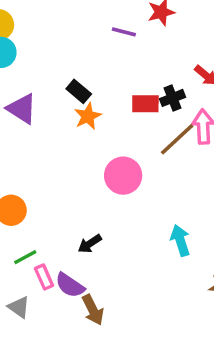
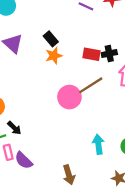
brown line: (177, 139) -> (91, 85), moved
black arrow: (90, 244) -> (14, 128), moved, turned -112
brown arrow: (93, 310) -> (69, 175), moved

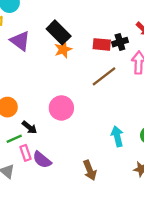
black rectangle: (51, 39) -> (59, 32), size x1.5
pink circle: (69, 97) -> (61, 108), moved

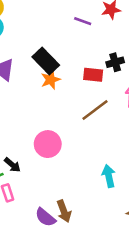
black cross: (120, 42) -> (115, 62), moved
purple semicircle: (42, 160) -> (45, 217), moved
brown arrow: (90, 170) -> (64, 211), moved

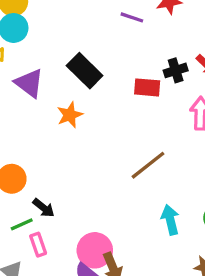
orange star: (51, 80) -> (70, 115), moved
brown line: (95, 110) -> (148, 165), moved
pink circle: (48, 144) -> (95, 250), moved

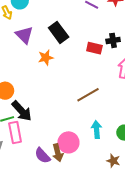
black arrow: (44, 208) -> (22, 111), size x1.6
pink rectangle: (38, 245) -> (15, 133), size x1.5
pink circle: (95, 250) -> (68, 142), moved

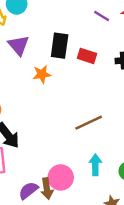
black rectangle: (59, 32) -> (60, 46), turned 40
red rectangle: (94, 48) -> (87, 56), moved
purple semicircle: (42, 156) -> (28, 191), turned 90

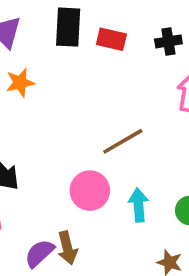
orange star: (42, 74) -> (20, 83), moved
pink circle: (61, 177) -> (90, 191), moved

